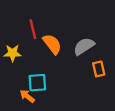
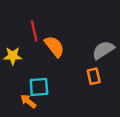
gray semicircle: (84, 46) -> (103, 50), moved
orange rectangle: (99, 69) -> (94, 76), moved

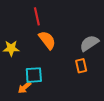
red line: (34, 31) -> (37, 16), moved
orange arrow: (28, 101) -> (25, 87), turned -80

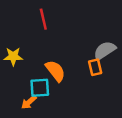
orange semicircle: (47, 40) -> (55, 71), moved
orange rectangle: (81, 66) -> (95, 67), moved

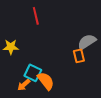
orange semicircle: (55, 71) -> (46, 81), moved
cyan square: (40, 88) -> (33, 73), turned 30

